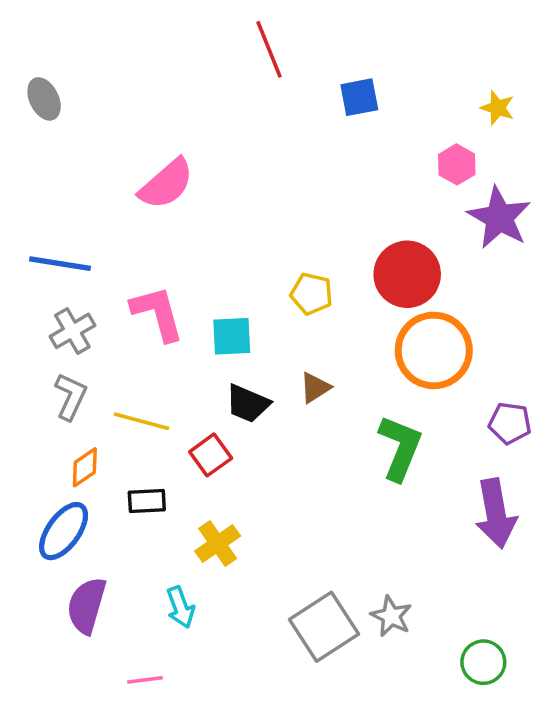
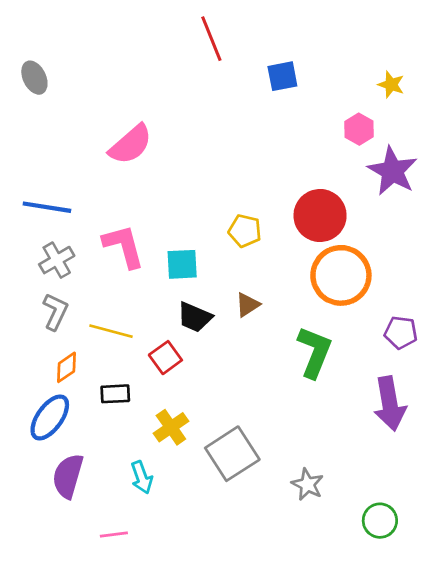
gray square: (324, 627) -> (232, 454), moved

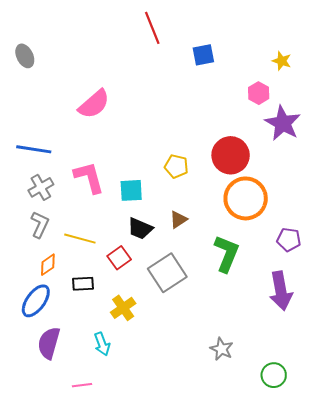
gray square: (232, 454) -> (167, 273), moved

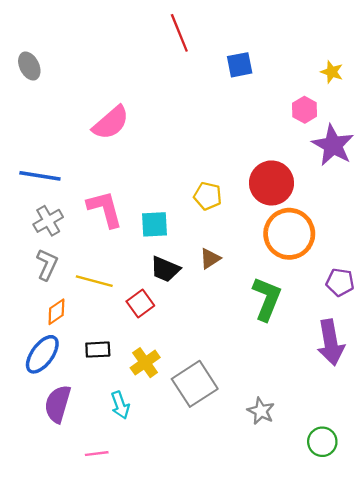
gray square: (167, 273) -> (195, 384), moved
black rectangle: (83, 284) -> (98, 350), moved

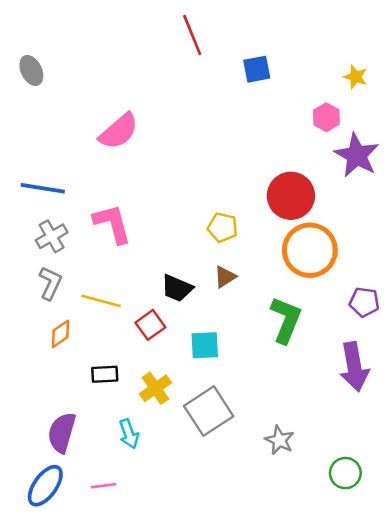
yellow pentagon: (208, 196) -> (223, 227), moved
cyan square: (155, 224) -> (205, 345), moved
blue ellipse: (42, 354) -> (45, 486), moved

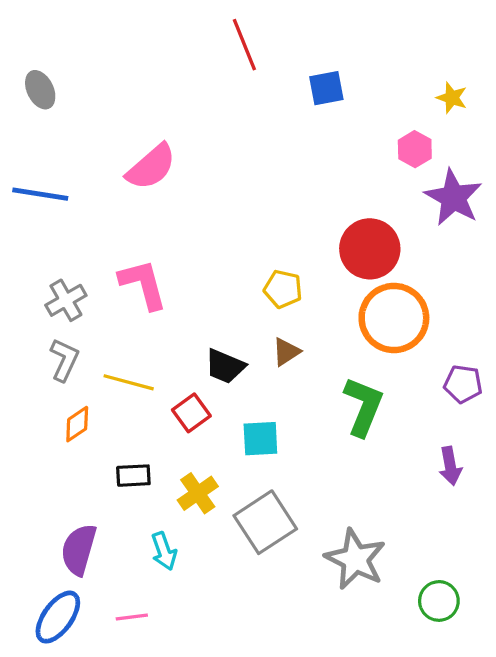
blue line: (43, 188) -> (40, 194), moved
purple arrow: (354, 367) -> (450, 466), size x0.6
gray star: (280, 440) -> (355, 559), size x1.6

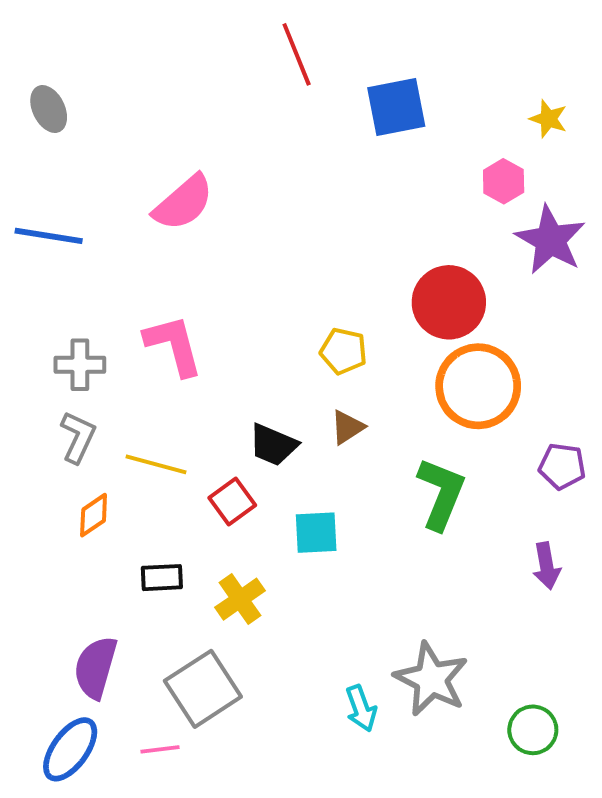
blue square: (326, 88) -> (396, 107), size x1.4
gray cross: (66, 300) -> (80, 365), turned 30
gray square: (265, 522) -> (203, 689), moved
cyan arrow: (164, 551) -> (361, 708), moved

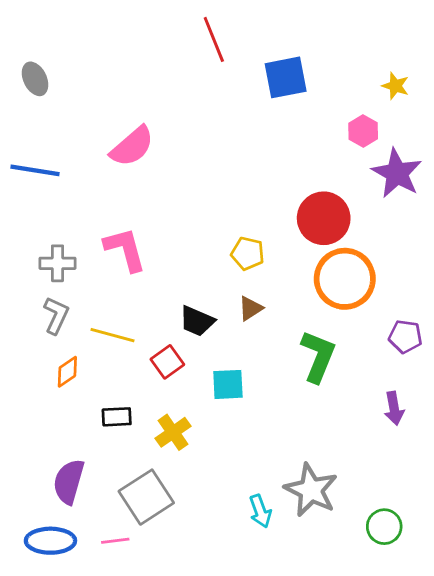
blue ellipse: (70, 749) -> (50, 541), turned 54

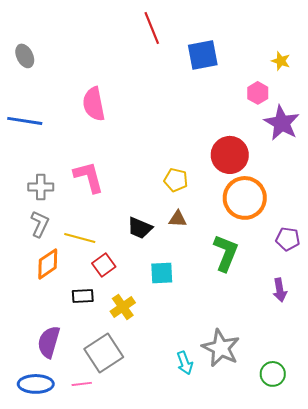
pink semicircle: (132, 146) -> (94, 104), turned 120
brown triangle: (250, 308) -> (178, 219), turned 36
red square: (167, 362) -> (104, 265), moved
orange diamond: (67, 372) -> (48, 264), size x1.4

